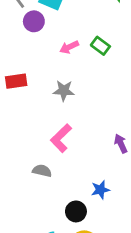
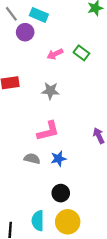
pink L-shape: (61, 138) -> (48, 131), turned -150
blue star: (100, 190) -> (58, 159), moved

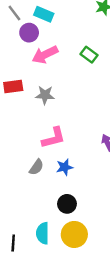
pink arrow: (55, 54) -> (45, 55), moved, size x1.5
gray star: (50, 91) -> (45, 95), moved
gray semicircle: (32, 159) -> (36, 167), turned 112

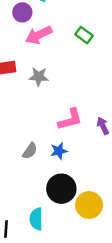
pink L-shape: (54, 138) -> (70, 119), moved
black circle: (67, 204) -> (61, 189), size x1.5
yellow circle: (74, 234) -> (89, 205), moved

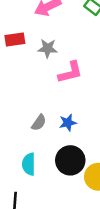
pink L-shape: (70, 119) -> (70, 72), moved
cyan semicircle: (36, 219) -> (29, 164), moved

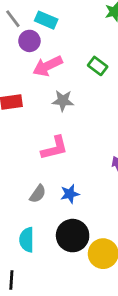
gray star: (48, 48) -> (63, 101), moved
pink L-shape: (70, 72) -> (54, 148), moved

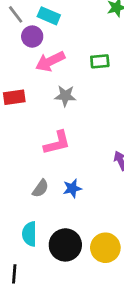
green rectangle: (98, 66) -> (100, 61), turned -42
black circle: (73, 236) -> (65, 245), moved

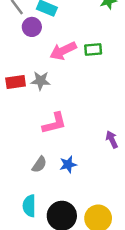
pink arrow: (50, 61) -> (63, 51), moved
gray star: (65, 96) -> (41, 81), moved

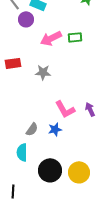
gray star: (41, 81) -> (43, 72), moved
pink L-shape: (54, 123) -> (65, 109), moved, turned 75
cyan semicircle: (29, 206) -> (22, 152), moved

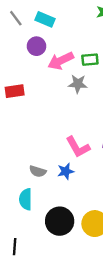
purple circle: (26, 19) -> (36, 46), moved
gray star: (43, 72) -> (78, 84), moved
gray semicircle: (32, 129) -> (38, 171), turned 72

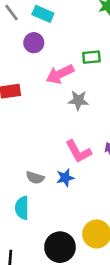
pink arrow: (61, 61) -> (60, 74), moved
gray star: (78, 84) -> (78, 100), moved
black circle: (60, 221) -> (60, 247), moved

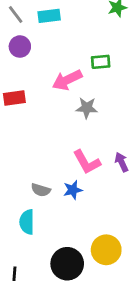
cyan rectangle: (43, 14) -> (49, 16), turned -30
purple circle: (34, 43) -> (20, 47), moved

